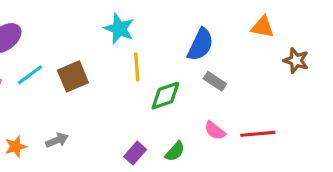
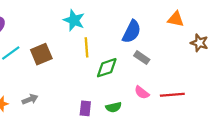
green semicircle: (175, 151) -> (114, 107), turned 35
purple rectangle: (135, 153) -> (85, 108), turned -35

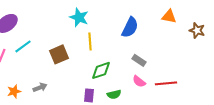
brown star: (199, 43) -> (197, 30), moved
brown square: (41, 54) -> (59, 54), moved
gray rectangle: (142, 58) -> (139, 60), moved
green diamond: (107, 68) -> (101, 70), moved

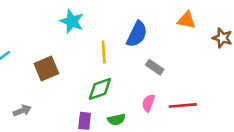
yellow line: (90, 41) -> (104, 52), moved
gray rectangle: (139, 60) -> (155, 67), moved
pink semicircle: (139, 81) -> (148, 103), turned 72

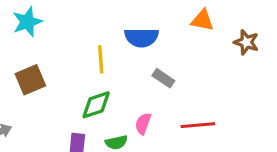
cyan star: (72, 21) -> (27, 22), moved, turned 30
blue semicircle: (137, 34) -> (141, 38), turned 64
pink semicircle: (148, 103) -> (143, 124), moved

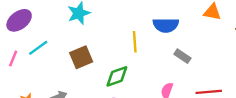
green diamond: (96, 105) -> (117, 76), moved

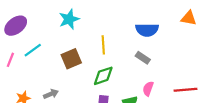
yellow line: (135, 42) -> (103, 45), moved
gray rectangle: (182, 56) -> (143, 58), moved

